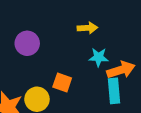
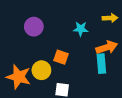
yellow arrow: (87, 28) -> (110, 18), moved
cyan star: (99, 57) -> (81, 29), moved

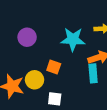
cyan star: (81, 29) -> (73, 39), size x1.6

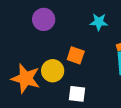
cyan star: (73, 39) -> (99, 22), size x0.6

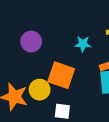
orange square: (76, 55) -> (61, 75), size x1.6

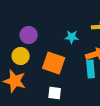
yellow circle: (40, 90) -> (21, 56), moved

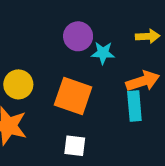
purple circle: (29, 35) -> (78, 36), moved

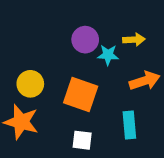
yellow arrow: (148, 36) -> (134, 40), moved
cyan rectangle: (134, 106) -> (129, 125), moved

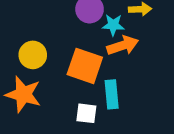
orange arrow: (145, 81) -> (123, 45), moved
cyan rectangle: (129, 125) -> (112, 94), moved

